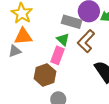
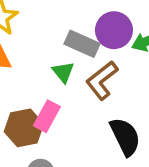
pink rectangle: (58, 55) -> (47, 116), moved

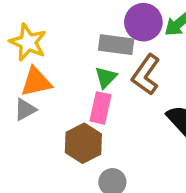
green triangle: (63, 72) -> (106, 77), turned 40
pink rectangle: (47, 116) -> (100, 108), moved

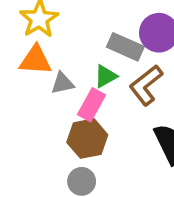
gray triangle: (25, 109) -> (62, 83), moved
brown hexagon: (83, 143) -> (87, 139), moved

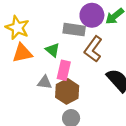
green triangle: (106, 76) -> (53, 50), moved, turned -35
gray triangle: (62, 83) -> (45, 82), moved, turned 35

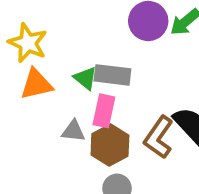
gray rectangle: (74, 30) -> (112, 75), moved
brown L-shape: (93, 49) -> (159, 137), moved

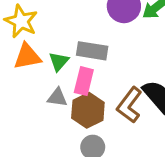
green triangle: (85, 78) -> (59, 61), moved, turned 30

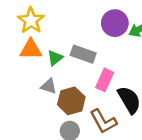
pink rectangle: (84, 81) -> (105, 80), moved
brown L-shape: (129, 105) -> (103, 121), moved, turned -76

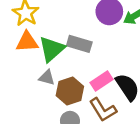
green triangle: (55, 58) -> (52, 49), size x1.6
pink rectangle: (105, 80) -> (102, 81), moved, turned 35

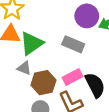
gray rectangle: (79, 44) -> (73, 44), moved

